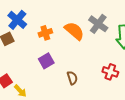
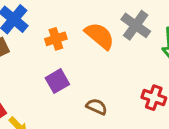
brown semicircle: (72, 78) -> (97, 107), turned -48

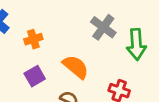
orange semicircle: (100, 36) -> (76, 67), moved

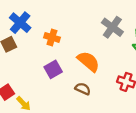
orange cross: (33, 39) -> (52, 37), turned 35

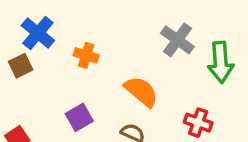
purple square: (53, 69) -> (79, 117), moved

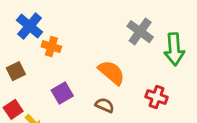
orange cross: (86, 55) -> (51, 47), moved
brown square: (21, 66) -> (16, 71), moved

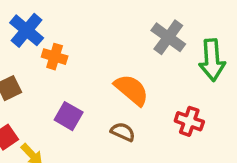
purple square: (62, 93) -> (69, 116), turned -30

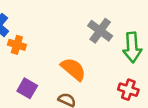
red cross: (189, 121) -> (128, 90), moved

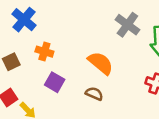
orange cross: (17, 45) -> (44, 52), moved

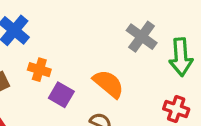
purple square: (55, 82) -> (61, 95), moved

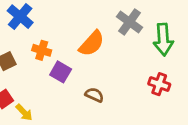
orange semicircle: (109, 84) -> (92, 44), moved, turned 92

